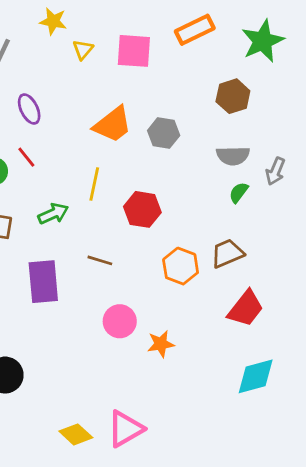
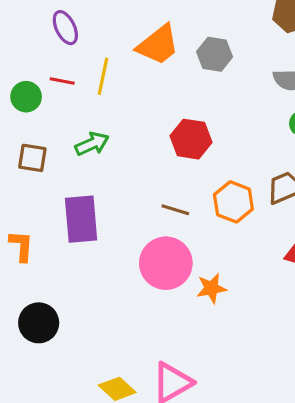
red line: (26, 157) -> (62, 81), turned -40
yellow line: (94, 184) -> (103, 76), moved
brown line: (100, 260) -> (175, 210), moved
pink circle: (120, 321) -> (166, 263), size x1.4

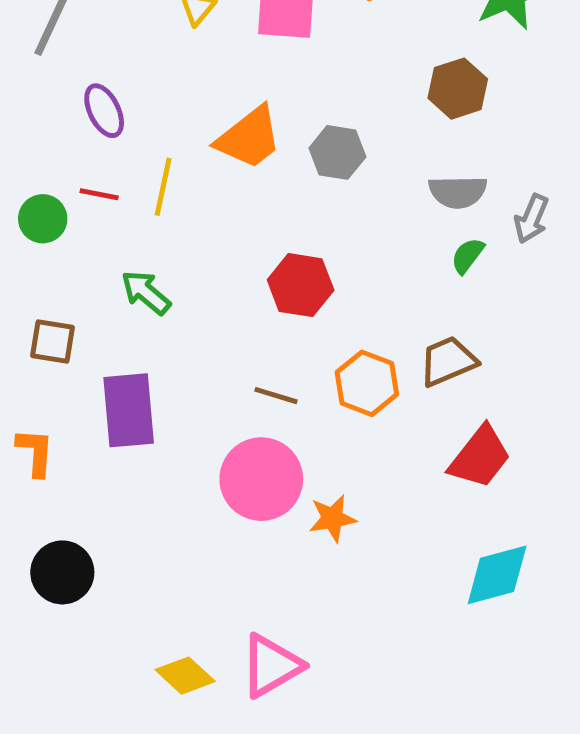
green arrow: (92, 144) -> (146, 292), turned -116
brown square: (32, 158) -> (53, 342), moved

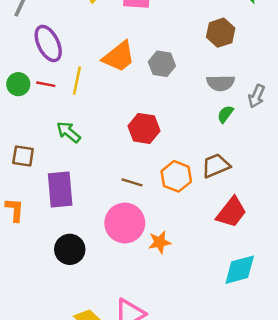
purple ellipse: (104, 111) -> (48, 43), size x1.4
green circle: (43, 219) -> (18, 84), moved
black circle: (62, 572) -> (70, 249), moved

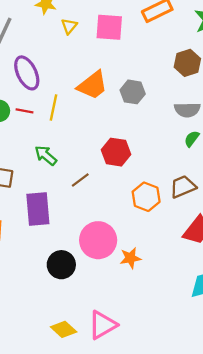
brown line: (132, 182) -> (80, 180), moved, turned -54
black circle: (70, 249) -> (61, 265), moved

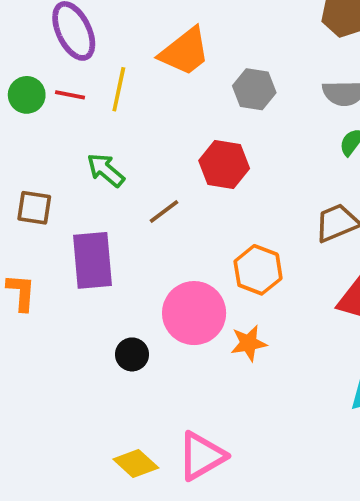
gray hexagon: (133, 92) -> (254, 89), moved
orange hexagon: (146, 197) -> (258, 270), moved
black circle: (61, 265) -> (132, 354), size x0.7

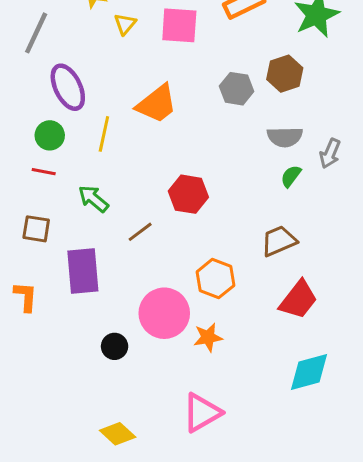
gray hexagon: (254, 89) -> (237, 89), moved
green circle: (27, 95) -> (50, 135), moved
red line: (70, 95) -> (44, 172), moved
pink triangle: (202, 456) -> (202, 413), moved

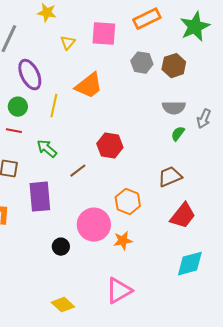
yellow triangle: (125, 24) -> (68, 43), moved
gray hexagon: (237, 89) -> (142, 63), moved

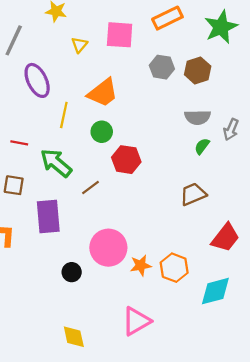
green circle: (18, 107) -> (102, 132), moved
green arrow: (47, 149) -> (56, 163), size x1.4
orange hexagon: (128, 202) -> (174, 268), moved
red trapezoid: (183, 216) -> (225, 238), moved
yellow diamond: (63, 305) -> (74, 337), turned 35

